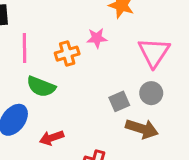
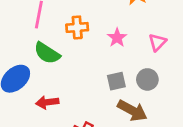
pink star: (97, 38) -> (117, 38), moved, turned 30
pink triangle: (154, 52) -> (157, 42), size x0.6

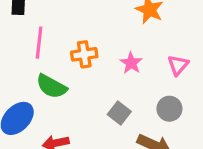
gray square: (116, 81) -> (119, 113), moved, turned -36

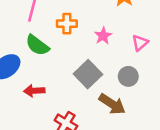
gray square: (119, 113) -> (88, 74), size x1.5

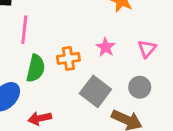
orange cross: (67, 24) -> (68, 58), moved
green semicircle: (37, 45) -> (36, 68), turned -105

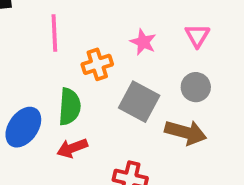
pink line: (24, 30) -> (54, 33), moved
green semicircle: (36, 68) -> (70, 107), moved

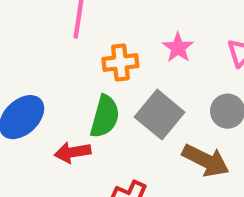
green semicircle: (70, 107) -> (105, 116), moved

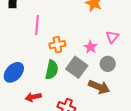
pink star: (178, 48) -> (90, 47), moved
red arrow: (73, 152) -> (33, 97), moved

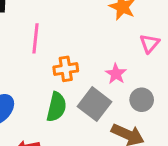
pink triangle: (112, 37) -> (150, 44), moved

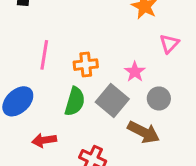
pink line: (35, 38) -> (44, 55), moved

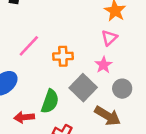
pink triangle: (169, 44) -> (109, 38), moved
pink line: (44, 55) -> (29, 46), turned 30
green semicircle: (75, 101) -> (50, 101), moved

